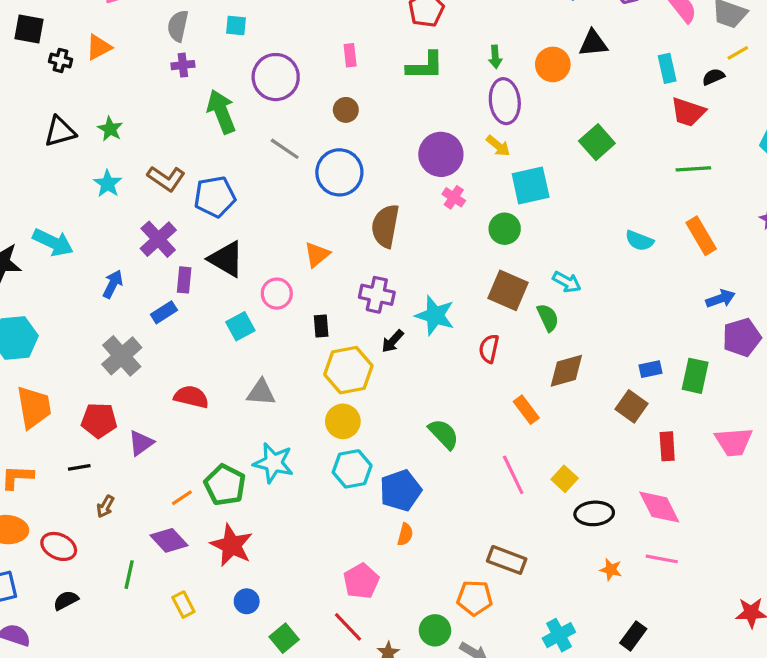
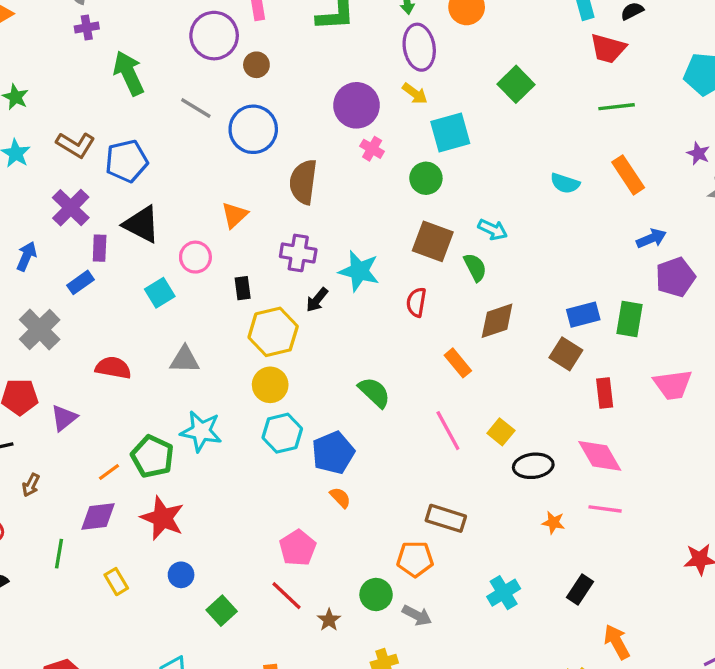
purple circle: (276, 77) -> (214, 36), moved
blue rectangle: (650, 369) -> (583, 315), size x1.4
orange semicircle: (405, 534) -> (340, 498), turned -55
purple diamond: (169, 540) -> (98, 516), turned -51

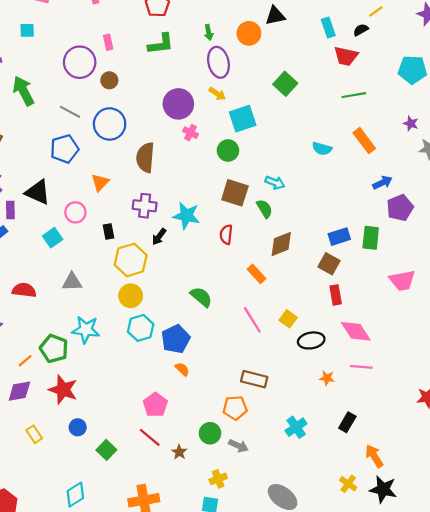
blue pentagon: (127, 161) -> (64, 149), moved
red rectangle: (605, 393) -> (336, 295), moved

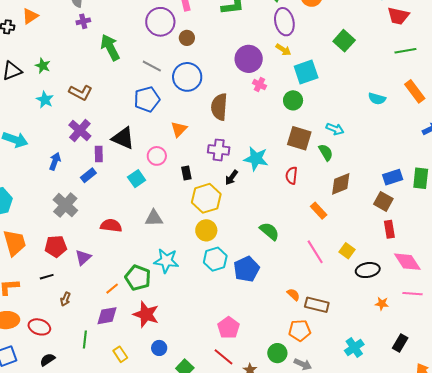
orange semicircle: (182, 369) -> (293, 295), moved

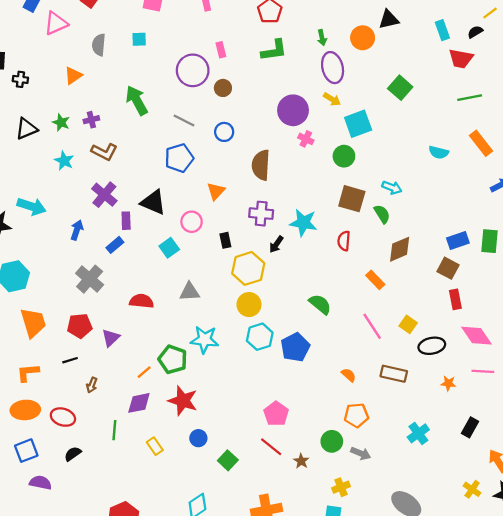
orange triangle: (30, 16) -> (73, 75), moved
purple cross: (83, 21) -> (91, 120), moved
blue circle: (187, 77) -> (224, 132), size x0.6
brown rectangle: (317, 305) -> (394, 374), moved

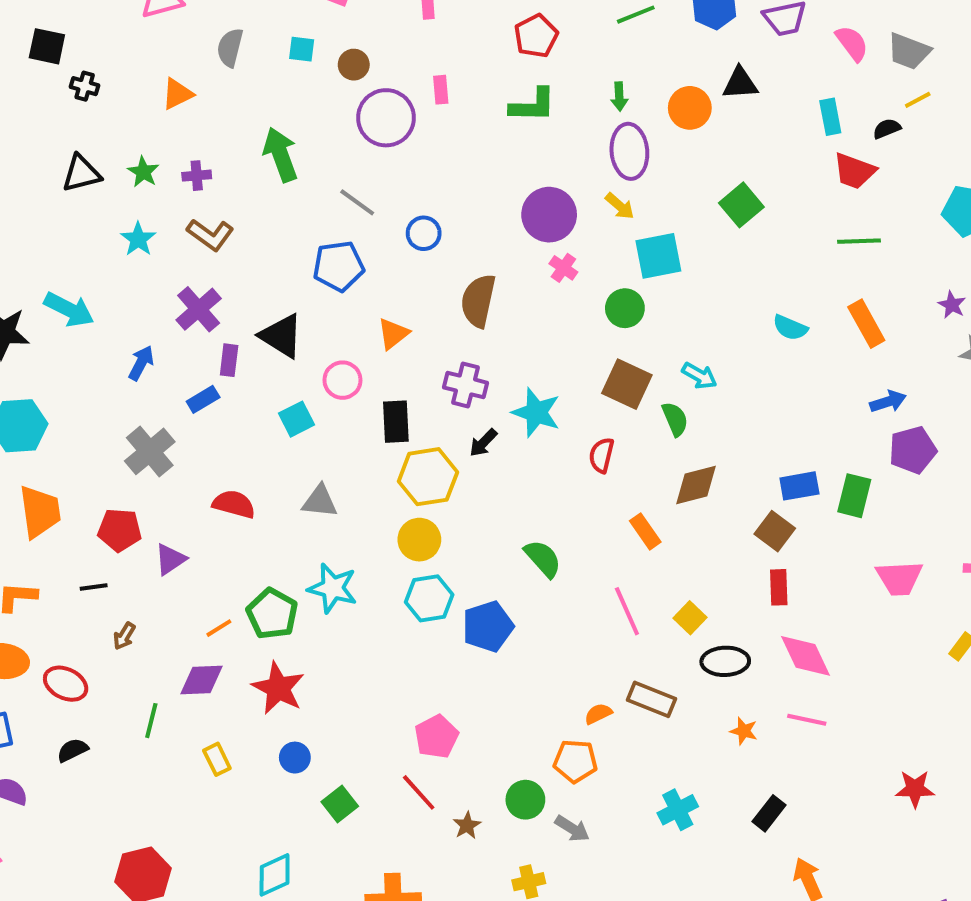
brown circle: (223, 88) -> (354, 65), moved
black rectangle: (225, 240) -> (396, 422), size x1.5
orange semicircle: (349, 375) -> (598, 714), moved, turned -77

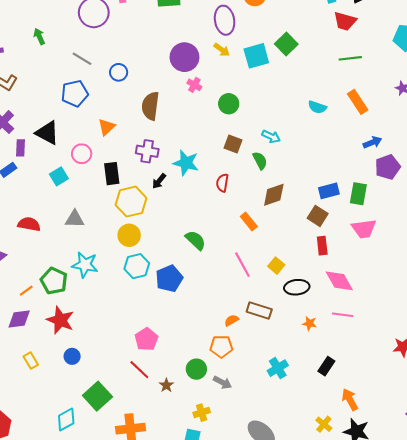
green arrow: (281, 155) -> (39, 36), size x0.6
cyan square: (658, 256) -> (256, 56), moved
brown square: (627, 384) -> (233, 144), size x0.7
pink trapezoid: (899, 578) -> (364, 229), moved
green square: (340, 804) -> (97, 396), moved, size x1.5

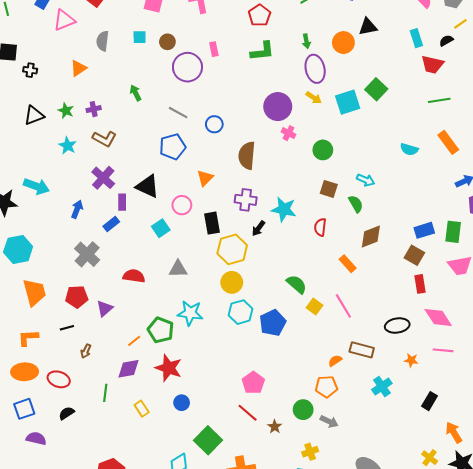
yellow square: (276, 266) -> (315, 307), moved
cyan cross: (278, 368) -> (382, 387), moved

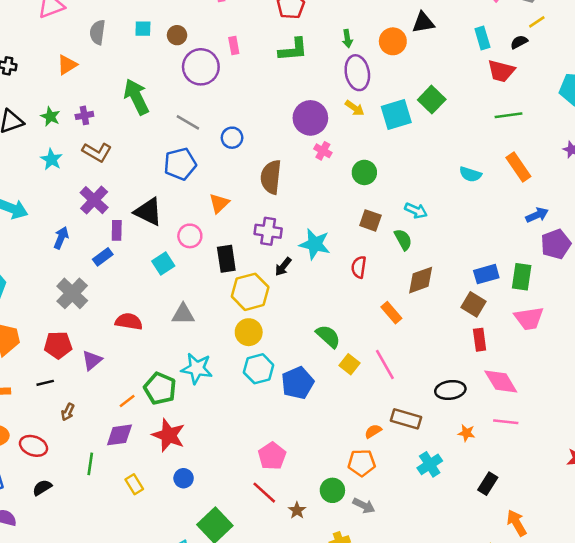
green arrow: (135, 93) -> (136, 97), size x1.8

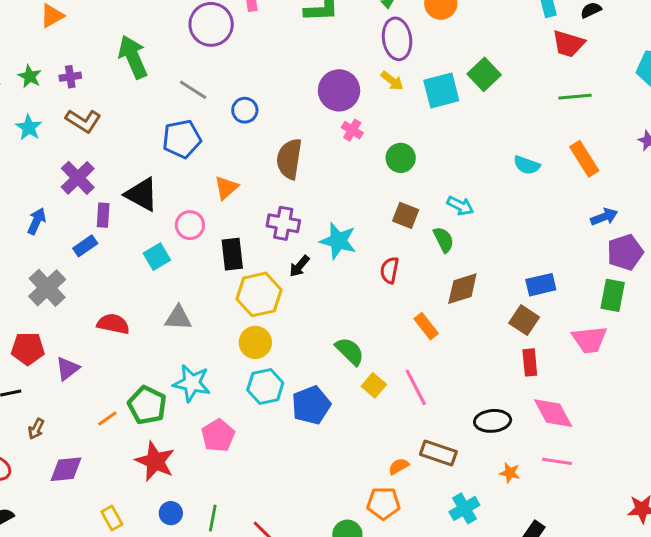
green rectangle: (522, 277) -> (613, 295), moved
purple diamond: (119, 435) -> (66, 469), moved
pink pentagon: (272, 456) -> (218, 436), moved
green line: (90, 464) -> (213, 518), moved

